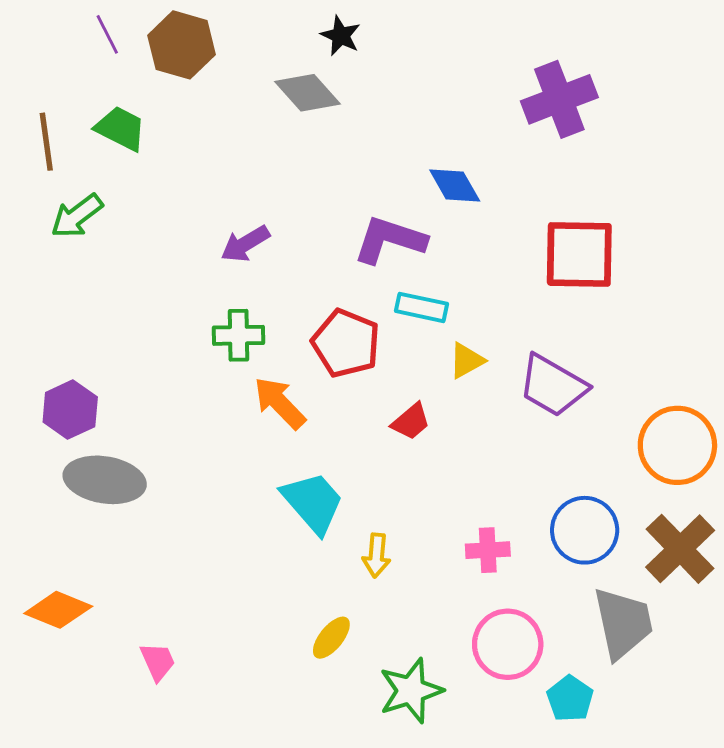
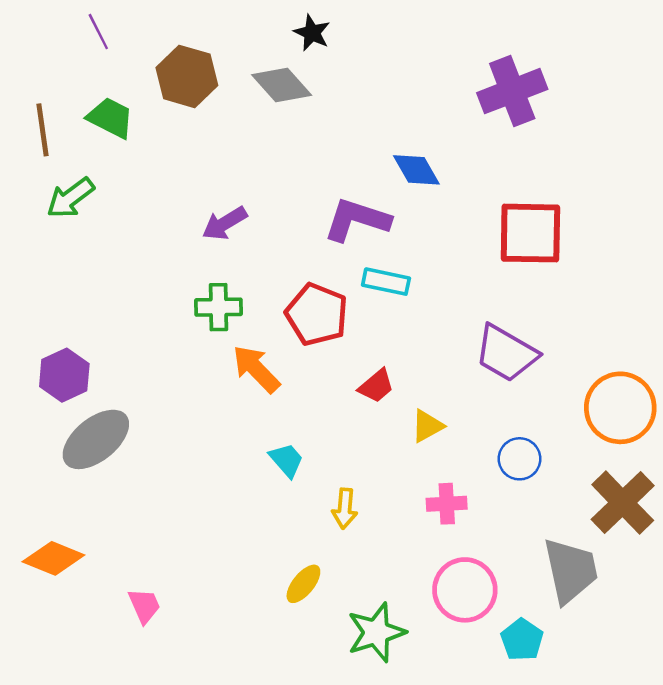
brown hexagon: (182, 45) -> (187, 76), moved
yellow triangle: (467, 361) -> (427, 426), moved
gray ellipse: (105, 480) -> (96, 439), turned -48
cyan trapezoid: (313, 502) -> (286, 460), size x0.6
blue circle: (585, 530) -> (520, 459), moved, size x0.7

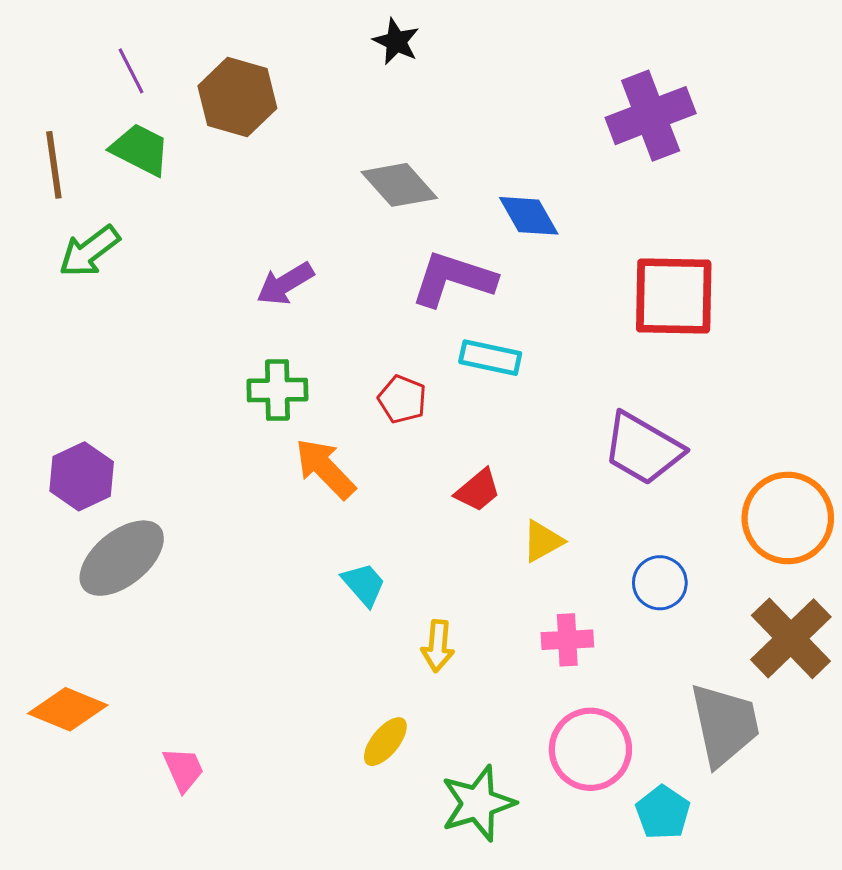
purple line: (98, 32) -> (131, 71), moved
gray diamond: (282, 85) -> (399, 185), moved
red pentagon: (317, 314) -> (402, 399), size x0.6

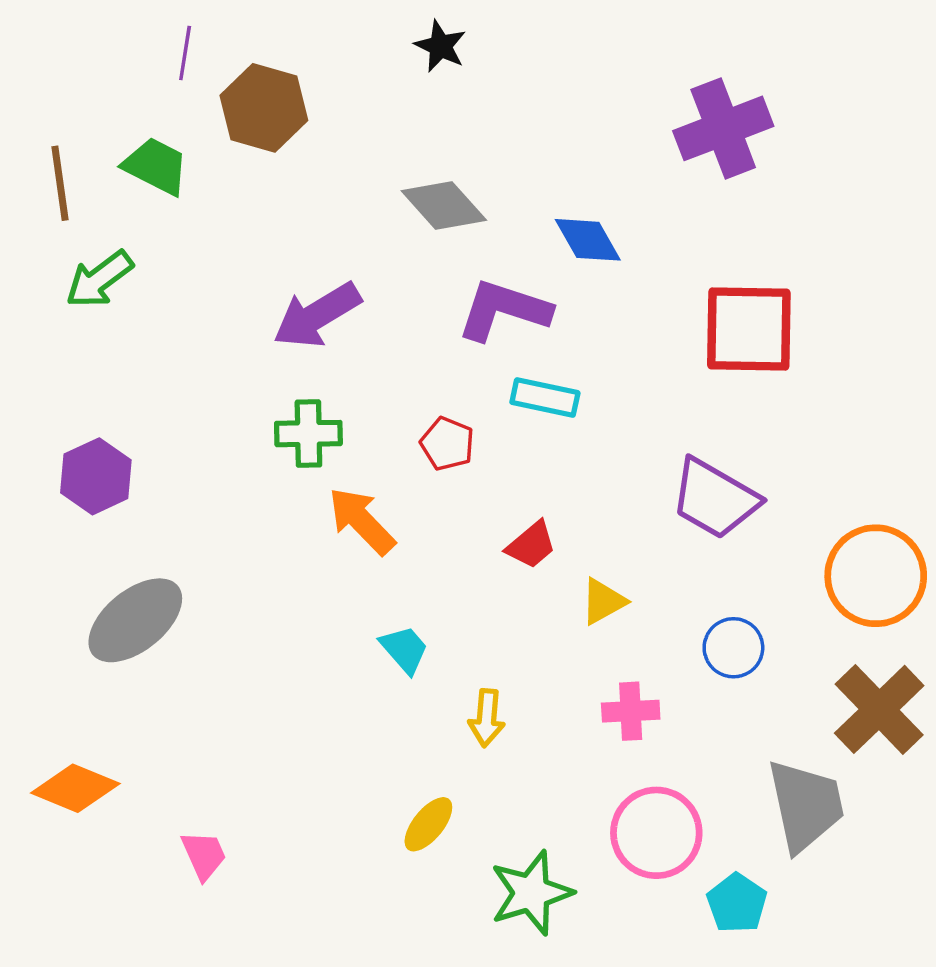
purple line: (131, 71) -> (185, 53), moved, turned 36
purple arrow: (285, 284) -> (317, 315), size x1.4
purple hexagon: (82, 476) -> (96, 476), moved

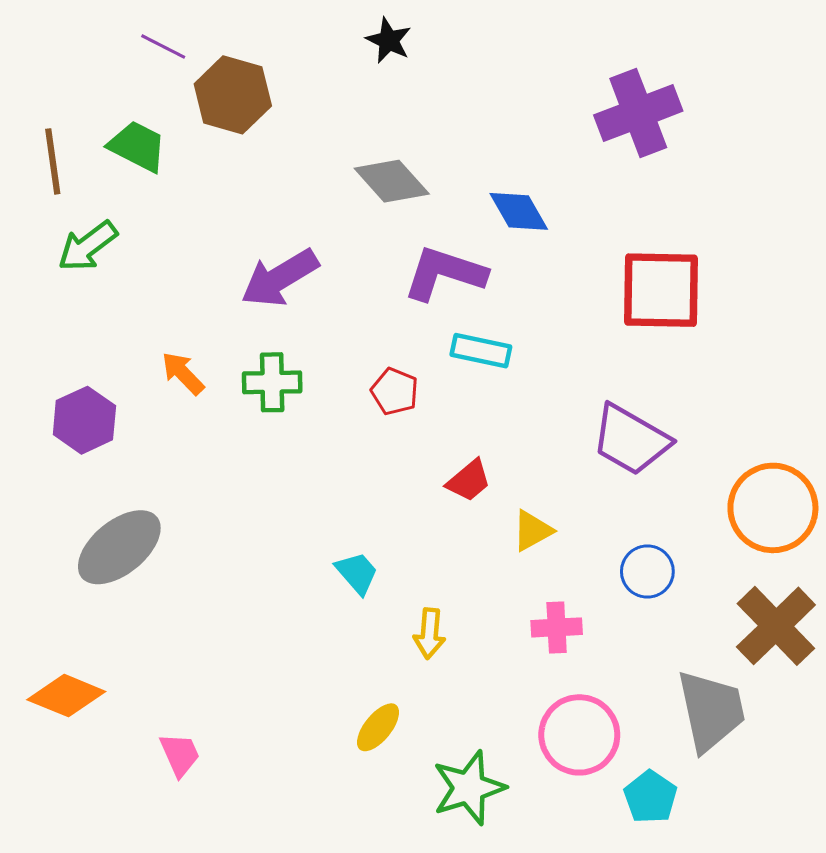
purple line: (185, 53) -> (163, 46), turned -72
orange arrow: (362, 521) -> (183, 373), moved, size x0.7

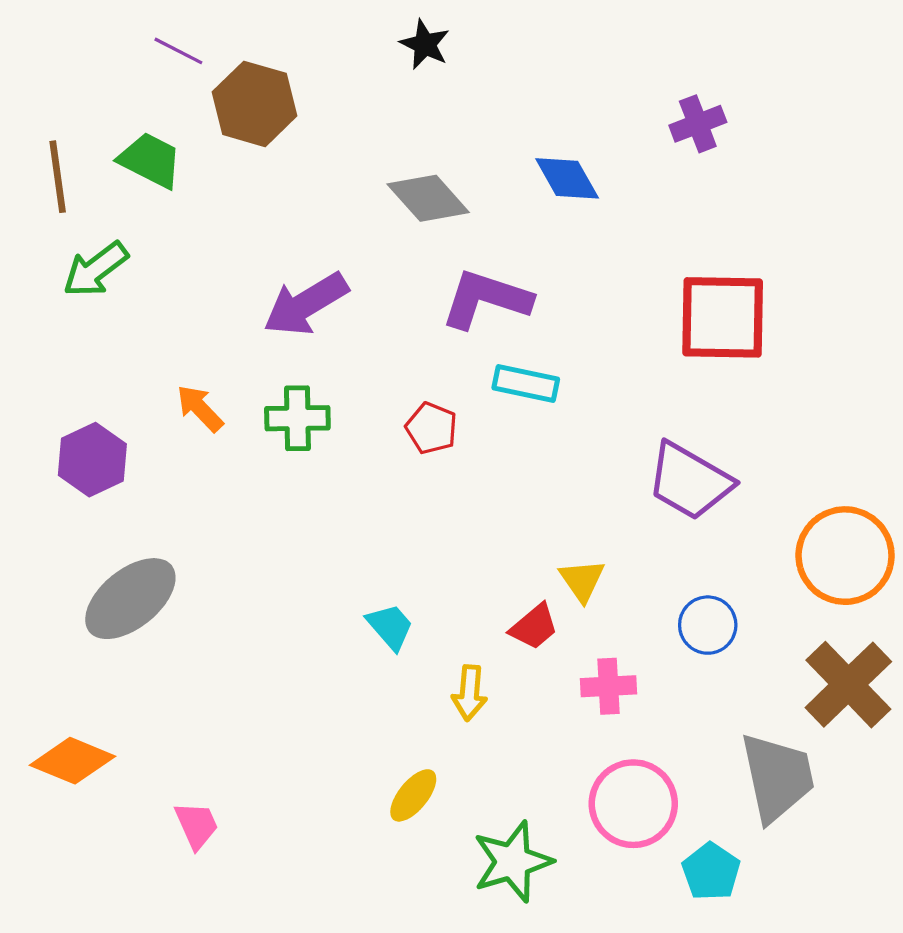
purple cross: (638, 113) -> (698, 124), size x0.6
blue diamond: (519, 211) -> (567, 178), moved
red trapezoid: (469, 481) -> (534, 627), moved
yellow triangle: (532, 531) -> (582, 580), turned -36

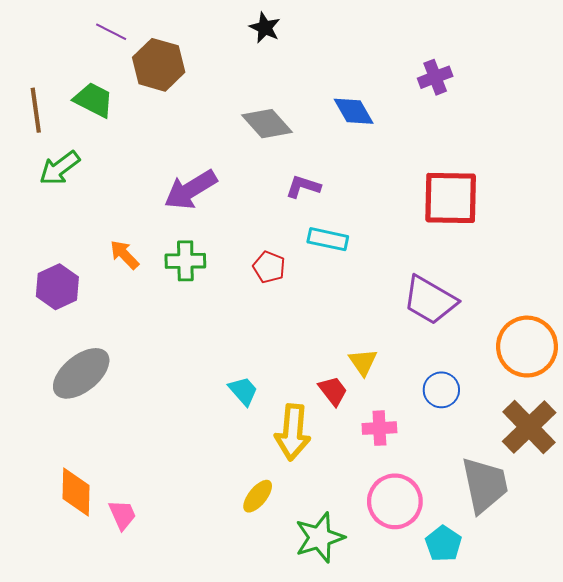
purple L-shape: (486, 299) -> (303, 187), size x0.6
red trapezoid: (534, 627) -> (333, 391), turned -88
yellow arrow: (470, 693) -> (293, 432), size x1.6
orange diamond: (72, 761) -> (76, 492), moved, turned 69

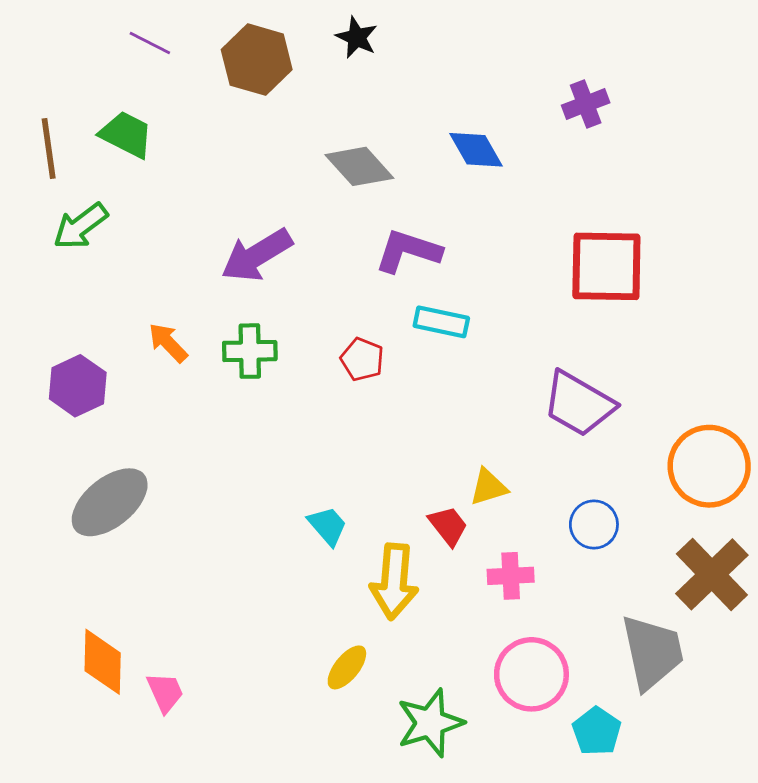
brown hexagon: (159, 65) -> (257, 60), moved
purple L-shape: (303, 187) -> (408, 251), size x1.4
yellow triangle: (363, 362) -> (488, 487), turned 48

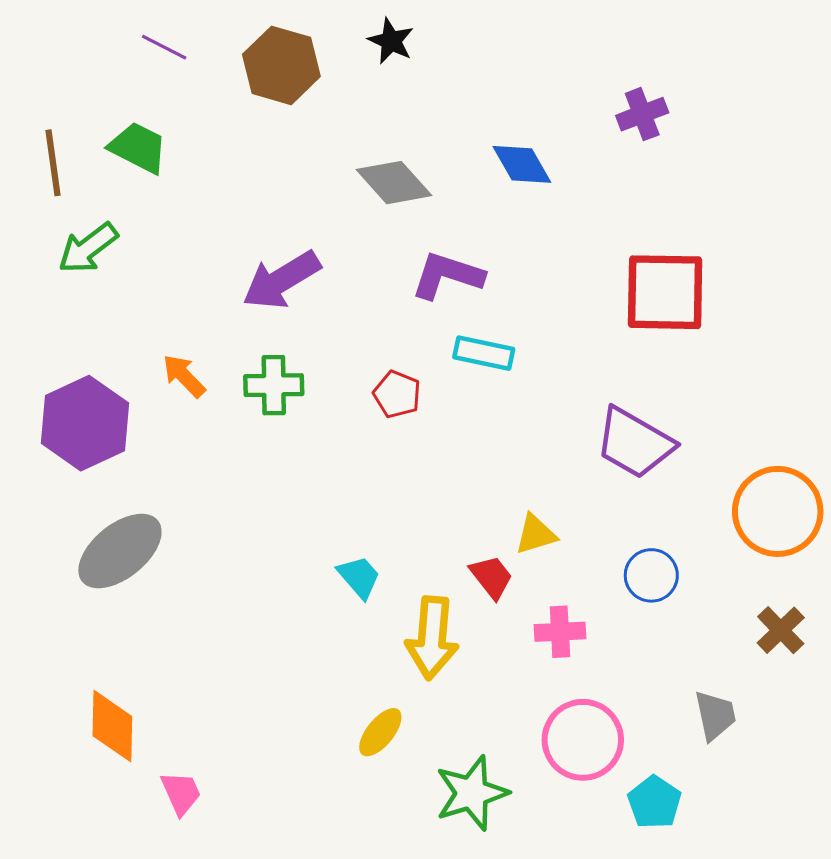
purple hexagon: (78, 386) -> (85, 423), size x1.4
brown cross: (712, 574) -> (781, 630), size x0.6
gray trapezoid: (652, 652) -> (715, 715), size x0.6
pink trapezoid: (165, 692) -> (181, 793), moved

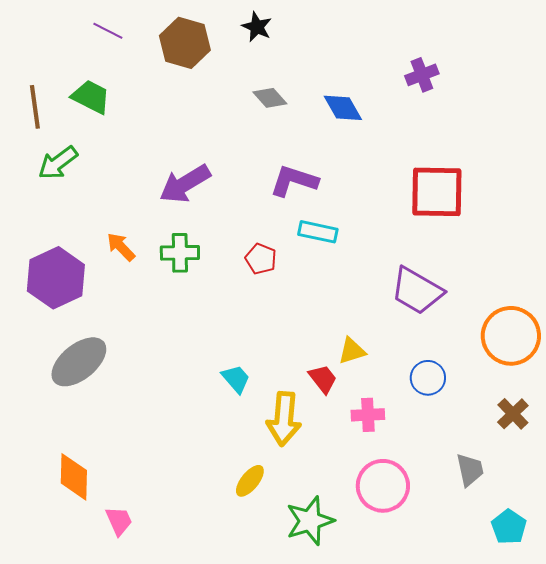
gray diamond: (394, 183) -> (270, 98), moved, size x0.7
cyan pentagon: (654, 802) -> (509, 527), moved

